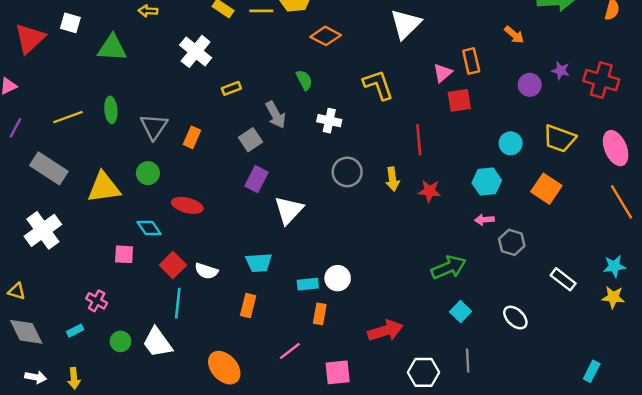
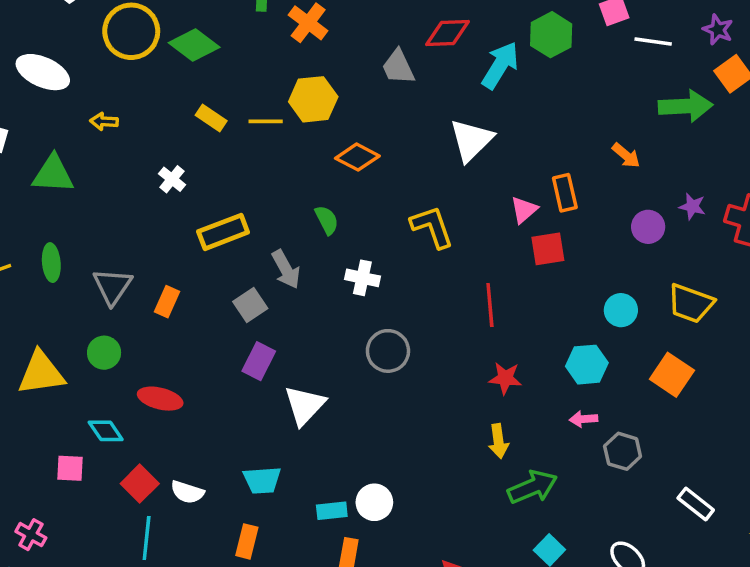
white cross: (196, 51) -> (172, 179), size x0.6
yellow rectangle: (231, 88) -> (223, 232), size x1.8
yellow arrow: (392, 179) -> (498, 441), moved

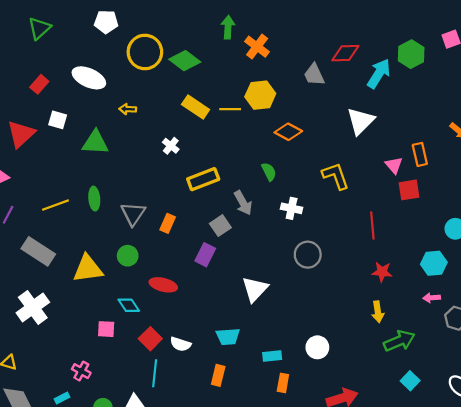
yellow rectangle: (211, 118) -> (196, 107), size x1.4
pink triangle: (524, 210) -> (394, 165), turned -30
purple rectangle: (259, 361) -> (205, 255), moved
white circle: (374, 502) -> (317, 347), moved

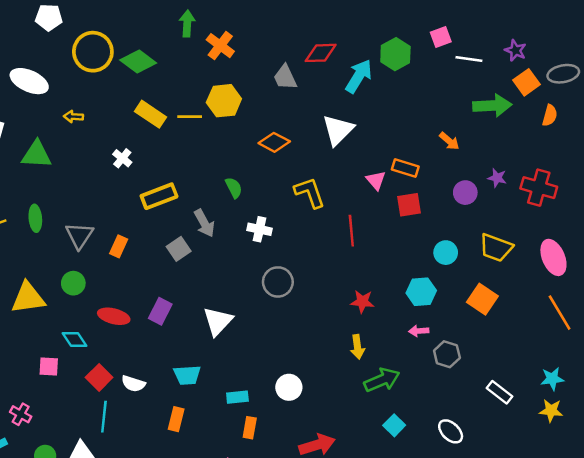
orange diamond: (288, 132) -> (274, 142), moved
orange rectangle: (420, 154) -> (405, 168), turned -60
red square: (409, 190) -> (409, 205), moved
red line: (372, 226) -> (351, 231), moved
purple rectangle: (205, 255) -> (160, 311), moved

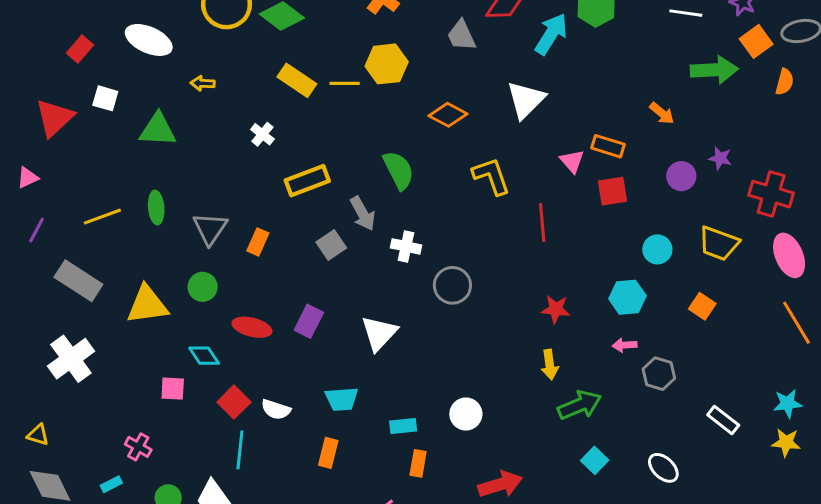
green semicircle: (234, 188) -> (399, 170), size x1.5
red cross: (539, 188) -> (771, 194), moved
white cross: (259, 229) -> (406, 246), moved
orange square: (482, 299) -> (702, 306), size x0.7

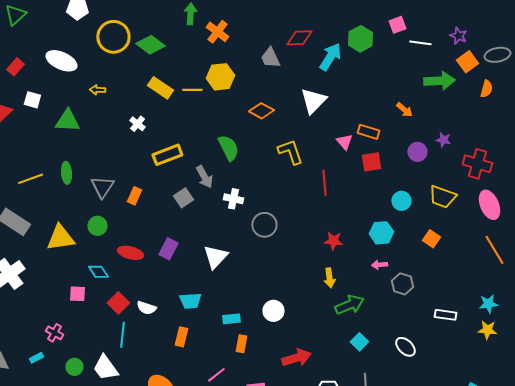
white rectangle: (723, 420) -> (445, 315), turned -30

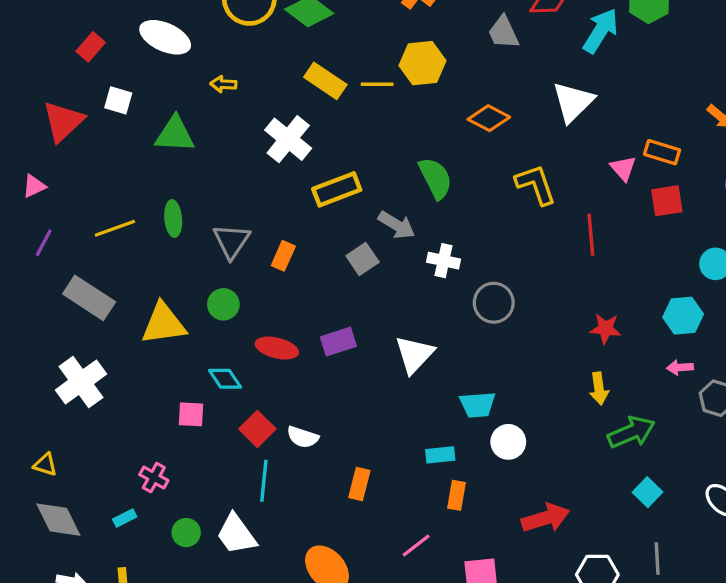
white cross: (137, 124) -> (288, 139), size x1.8
gray arrow: (204, 177) -> (397, 225), turned -30
purple rectangle: (168, 249) -> (338, 342), turned 45
cyan trapezoid: (190, 301) -> (478, 405), moved

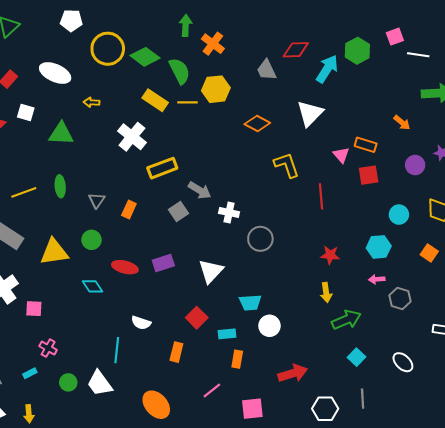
green semicircle: (435, 178) -> (179, 71), moved
gray triangle: (231, 241) -> (97, 200), size x0.7
pink square: (191, 414) -> (34, 309), moved
red square: (257, 429) -> (197, 318), moved

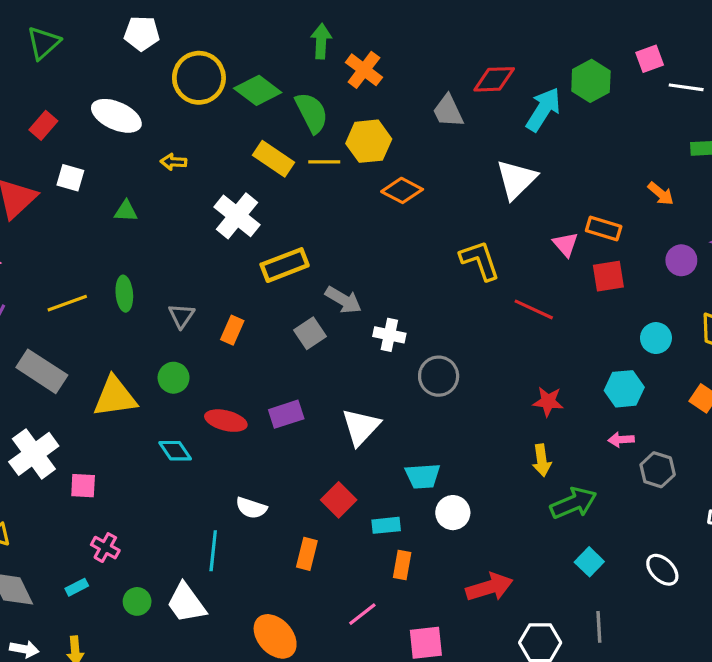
orange diamond: (257, 124) -> (402, 190), moved
green triangle: (61, 134) -> (126, 211), size x0.6
red line: (321, 196) -> (534, 309), turned -60

